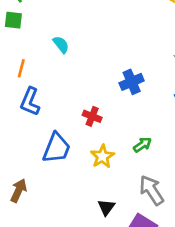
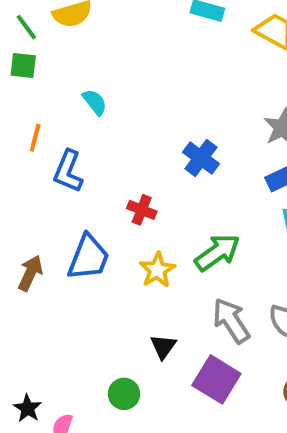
blue cross: (132, 82) -> (201, 158), turned -30
blue L-shape: (30, 102) -> (68, 171), moved
green arrow: (142, 145) -> (217, 252), size x1.6
brown arrow: (19, 190) -> (30, 273), moved

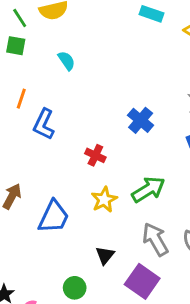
cyan semicircle: (95, 102) -> (66, 61), moved
blue trapezoid: (88, 258) -> (54, 217), moved

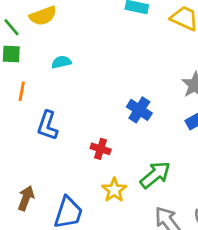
cyan semicircle: (66, 61) -> (61, 62), turned -60
orange line: (21, 99) -> (22, 91), moved

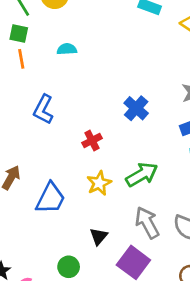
orange line: (22, 91) -> (21, 59), moved, turned -30
red cross: (101, 149) -> (92, 141), turned 36

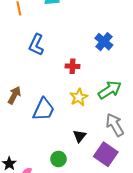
red cross: (92, 141) -> (72, 66), turned 32

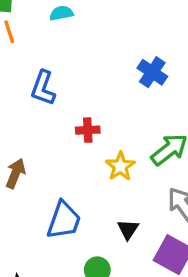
red cross: (72, 66) -> (88, 130), moved
blue trapezoid: (44, 109) -> (64, 220), moved

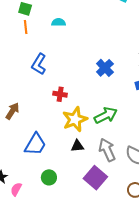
yellow star: (120, 166) -> (75, 119), size x1.4
black triangle: (128, 229) -> (77, 146), moved, turned 40

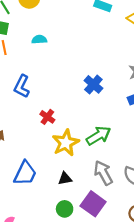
red cross: (60, 94) -> (47, 117), turned 32
black triangle: (77, 146) -> (65, 179), moved
green circle: (49, 177) -> (65, 209), moved

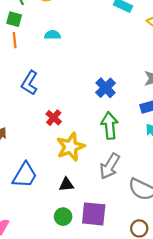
green arrow: (99, 136) -> (110, 126), moved, turned -70
gray arrow: (103, 173) -> (110, 166), moved, turned -125
purple square: (93, 204) -> (94, 214), turned -35

